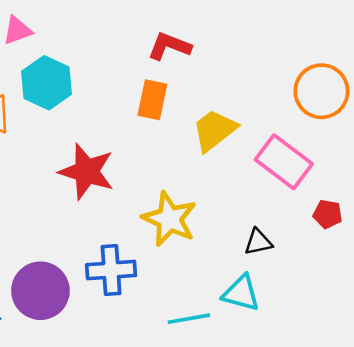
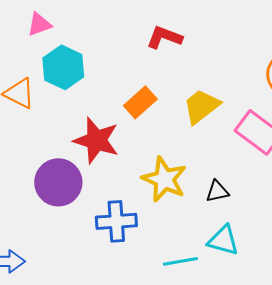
orange rectangle: (152, 100) -> (140, 102), moved, turned 36
black triangle: (258, 242) -> (217, 191), moved
purple circle: (40, 291) -> (58, 182), moved

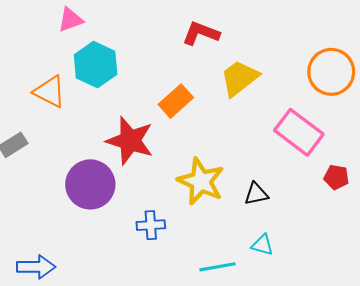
yellow trapezoid: (201, 106) -> (239, 78), moved
blue cross: (116, 221) -> (151, 225), size x0.7
cyan triangle: (223, 240) -> (262, 245), size x0.7

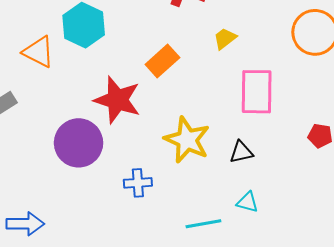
yellow trapezoid: (239, 78) -> (225, 39), size x0.6
pink rectangle: (299, 132) -> (257, 92), moved, turned 54

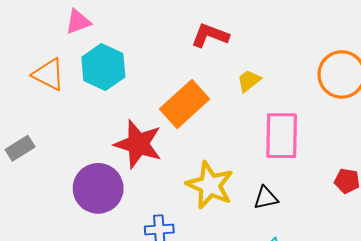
orange triangle: (39, 52) -> (49, 74), moved
orange rectangle: (162, 61) -> (185, 104), size x1.4

